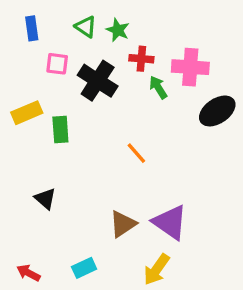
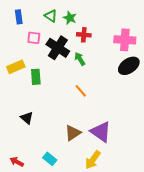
pink cross: (190, 67) -> (125, 40), moved
green arrow: (158, 87) -> (80, 59), moved
cyan rectangle: (84, 268) -> (50, 159), turned 64

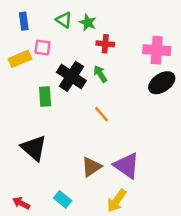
black cross: (58, 48) -> (71, 76), moved
yellow rectangle: (16, 67) -> (20, 59), moved
black triangle: (27, 118) -> (34, 148), size x1.6

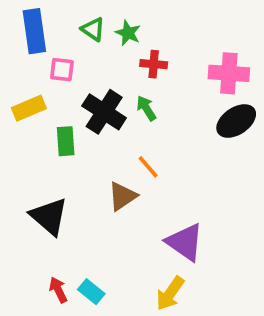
blue rectangle: (24, 21) -> (34, 31), size x1.6
yellow rectangle: (20, 59) -> (29, 108), moved
brown triangle: (91, 167) -> (122, 196), moved
red arrow: (21, 203) -> (58, 290), moved, turned 36

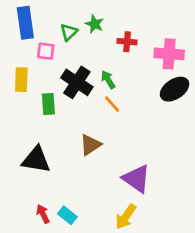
green triangle: (93, 29) -> (69, 32), moved, turned 42
red cross: (154, 64) -> (127, 42), moved
yellow rectangle: (29, 108) -> (21, 80), turned -65
orange line: (148, 167) -> (112, 104), moved
black triangle: (49, 216) -> (36, 160), turned -32

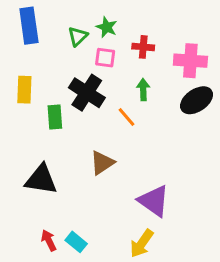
pink square: (46, 51) -> (105, 58), moved
green arrow: (108, 80) -> (143, 90), moved, turned 30

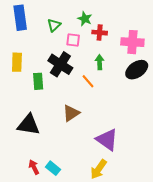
green star: (107, 27) -> (85, 19), moved

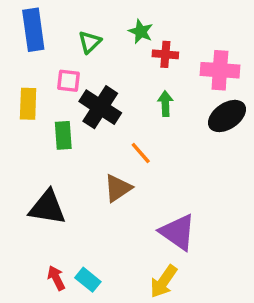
pink square: (73, 40) -> (69, 81), moved
orange line: (88, 81) -> (141, 153), moved

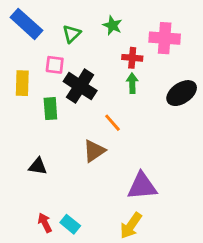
blue rectangle: (33, 30) -> (26, 24), turned -40
red cross: (165, 54) -> (132, 58), moved
pink cross: (220, 70) -> (165, 38), moved
black triangle: (47, 208) -> (38, 166), size x0.6
purple triangle: (178, 232) -> (142, 186), turned -40

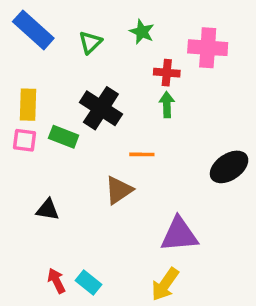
pink square: (55, 65) -> (24, 140), moved
black ellipse: (182, 93) -> (229, 167), moved
green rectangle: (50, 109) -> (64, 137), turned -65
orange line: (112, 123) -> (142, 154), turned -48

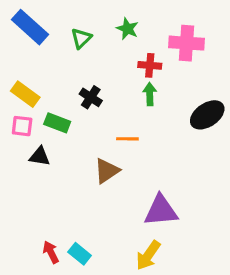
yellow rectangle: (28, 105) -> (25, 94), turned -56
black cross: (101, 108) -> (91, 97), size x0.6
black ellipse: (229, 167) -> (207, 115), moved
black triangle: (48, 210) -> (40, 156), moved

